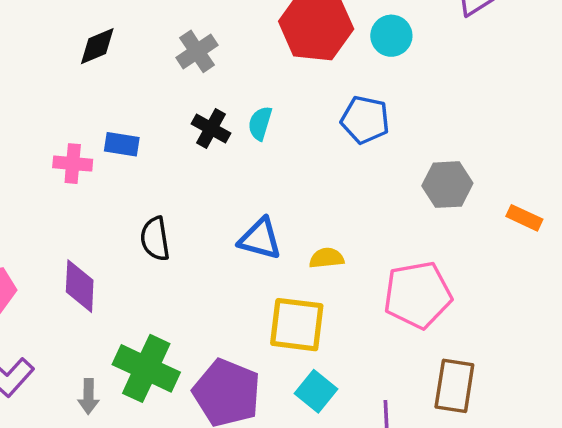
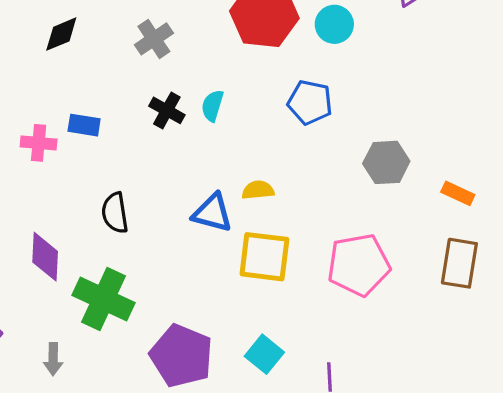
yellow semicircle: (327, 258) -> (258, 190), moved
yellow square: (297, 325) -> (264, 257), moved
green cross: (146, 368) -> (104, 299), moved
brown rectangle: (454, 386) -> (459, 263), moved

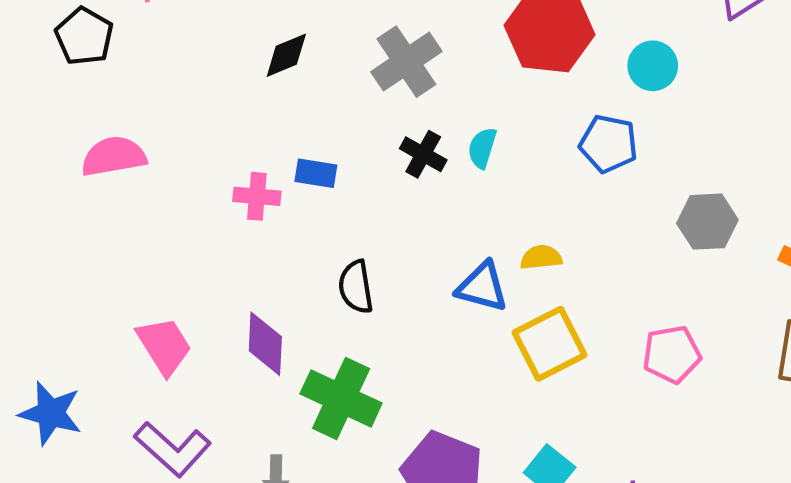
cyan circle: (334, 24) -> (653, 66), moved
gray cross: (154, 39) -> (406, 62), size x1.4
yellow square: (264, 257) -> (550, 344), turned -34
pink pentagon: (359, 265) -> (672, 354), size x0.7

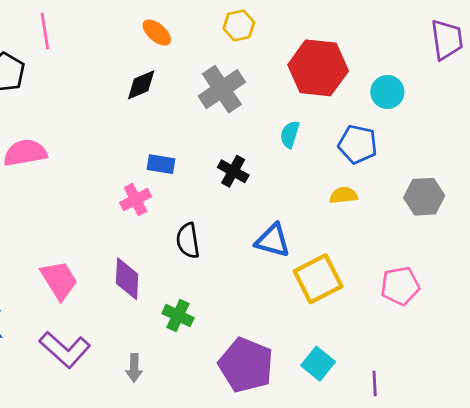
cyan semicircle: (482, 148) -> (290, 134), moved
black cross: (423, 154) -> (233, 171), moved
pink cross: (257, 196) -> (136, 200), moved, turned -32
yellow semicircle: (541, 257) -> (344, 195), moved
green cross: (341, 398) -> (178, 316), size x0.6

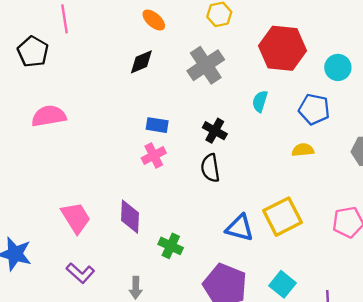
pink cross: (136, 200) -> (154, 156), moved
black semicircle: (188, 241) -> (210, 168), moved
blue triangle: (273, 241) -> (240, 228), moved
purple L-shape: (65, 350) -> (80, 273), size x0.7

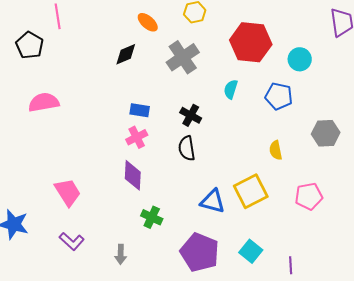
orange ellipse: (154, 20) -> (148, 22), moved
yellow semicircle: (303, 150) -> (276, 150), moved, turned -96
purple diamond: (130, 217) -> (133, 175), moved

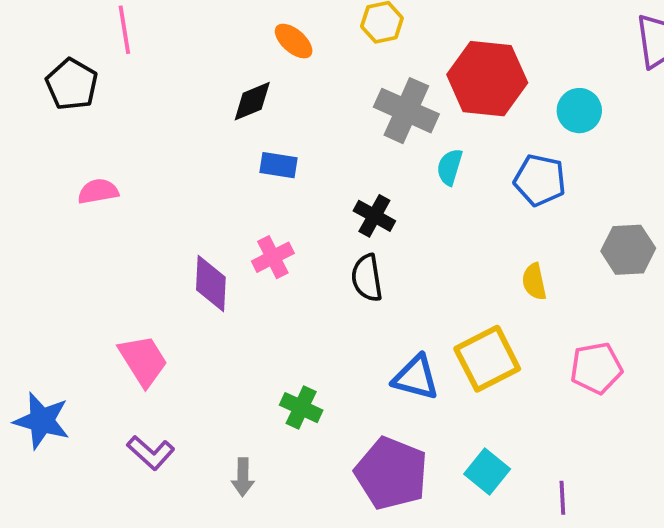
gray cross: (183, 57) -> (406, 111), moved, turned -32
pink semicircle: (44, 102) -> (98, 191), size x0.7
blue rectangle: (140, 110) -> (279, 165), moved
purple diamond: (133, 175) -> (211, 283), moved

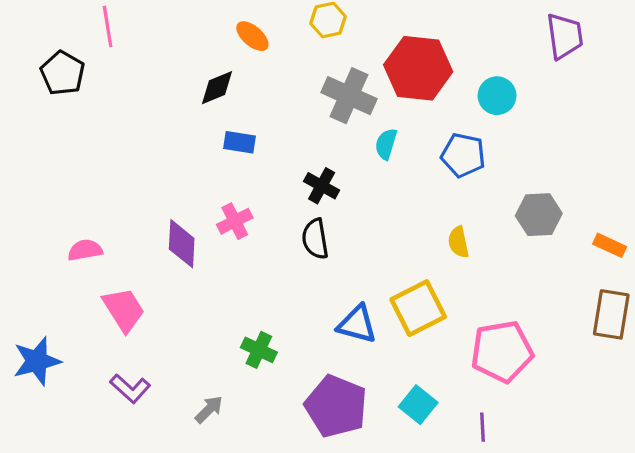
pink semicircle: (98, 191) -> (85, 250), moved
pink pentagon: (596, 368) -> (502, 351), moved, size x1.4
blue star: (42, 421) -> (37, 361), turned -30
gray arrow: (243, 477) -> (209, 409), turned -136

